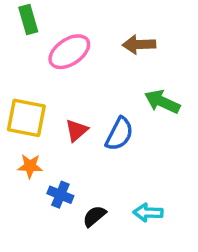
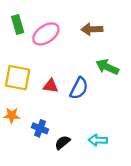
green rectangle: (28, 20) -> (18, 25), moved
red triangle: (76, 130) -> (51, 86), turned 49
orange star: (30, 166) -> (12, 115), moved

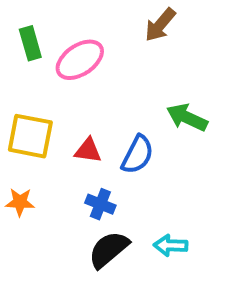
brown arrow: (92, 29) -> (160, 25), moved, turned -48
blue cross: (40, 128) -> (100, 204), moved
black semicircle: (62, 143) -> (109, 249), size x1.5

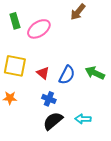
green arrow: (187, 118) -> (95, 73), moved
red triangle: (88, 151) -> (43, 73), turned 32

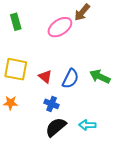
pink ellipse: (39, 29) -> (60, 27), moved

